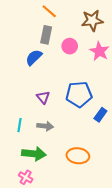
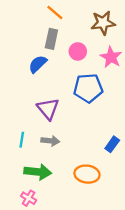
blue pentagon: (79, 94) -> (88, 88), moved
purple triangle: (43, 97) -> (48, 109), size x1.5
blue rectangle: (100, 115) -> (112, 144), moved

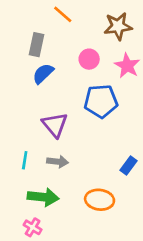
gray rectangle: (51, 39) -> (36, 45), moved

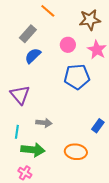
gray rectangle: (36, 45) -> (28, 34), turned 30
purple triangle: (55, 125) -> (20, 95), moved
cyan line: (25, 160) -> (17, 132), moved

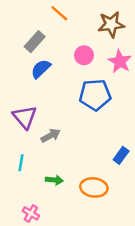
gray arrow: (44, 123) -> (51, 136), moved, turned -35
green arrow: (33, 150) -> (54, 180), moved, size x0.6

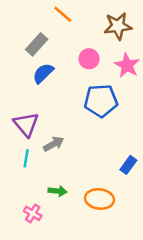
cyan line: (21, 163) -> (26, 158), moved
pink cross: (31, 213) -> (33, 213), moved

